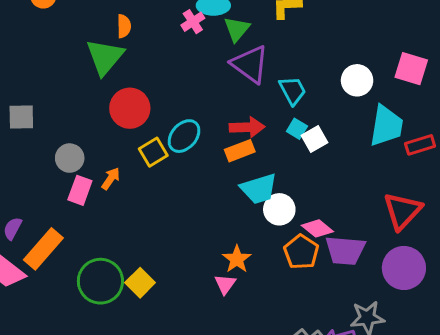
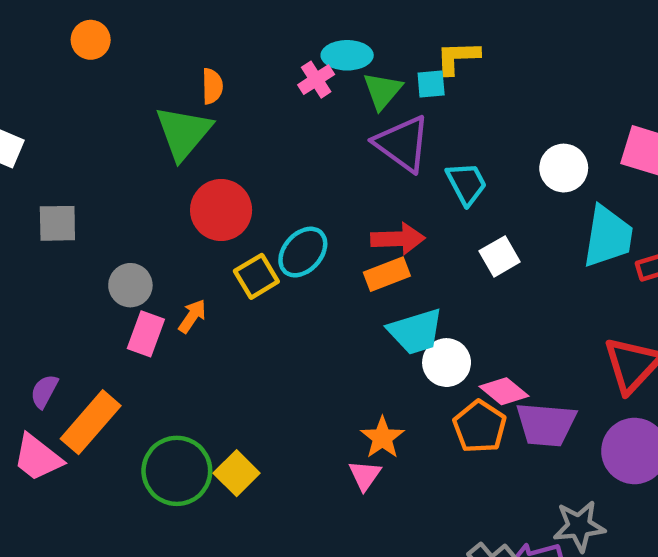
cyan square: (297, 129) -> (431, 84), moved, turned -36

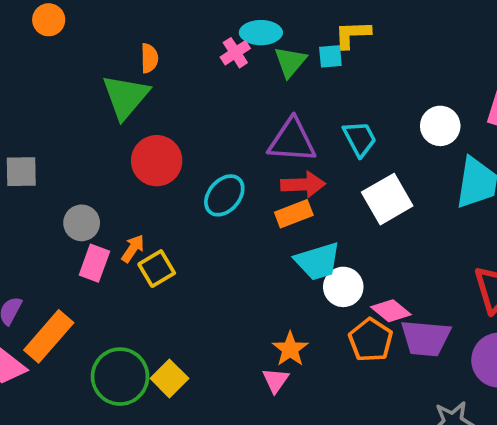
purple triangle: (402, 144) -> (292, 141), moved, turned -32
white square: (500, 256) -> (387, 199), size x1.5
yellow square: (256, 276) -> (157, 269), moved

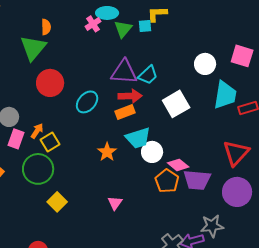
cyan trapezoid: (360, 139) -> (148, 75), moved, turned 75
orange star: (290, 349) -> (107, 152), moved
green circle: (120, 377) -> (38, 169), moved

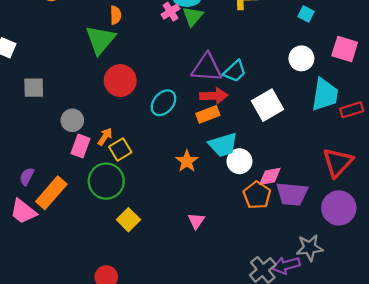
cyan square: (145, 26) -> (306, 14), moved, turned 32
green triangle: (123, 29) -> (193, 16), moved
pink diamond: (178, 165) -> (270, 176), turned -50

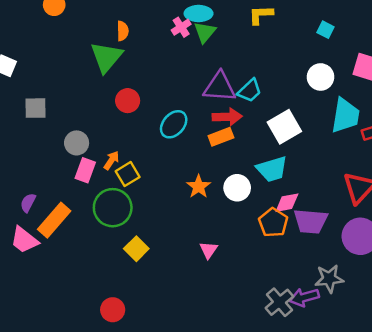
red circle: (120, 81) -> (128, 101), size x0.7
cyan trapezoid: (223, 145) -> (272, 169), moved
white circle: (239, 161) -> (237, 188), moved

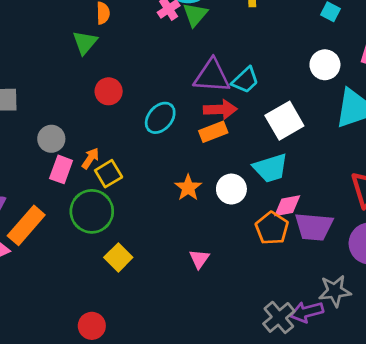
green triangle: (106, 57) -> (85, 42), size x0.7

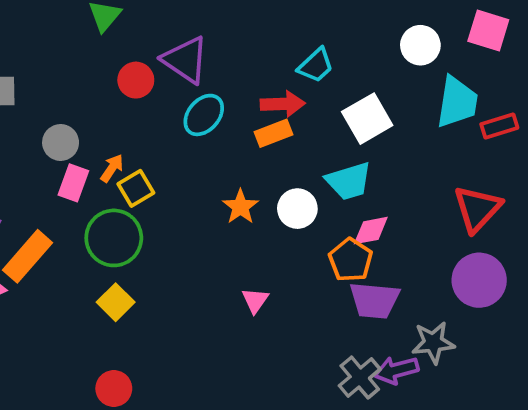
purple triangle: (212, 76) -> (185, 60), moved, turned 30
purple trapezoid: (314, 227) -> (374, 300), moved
yellow square: (118, 257) -> (116, 302), moved

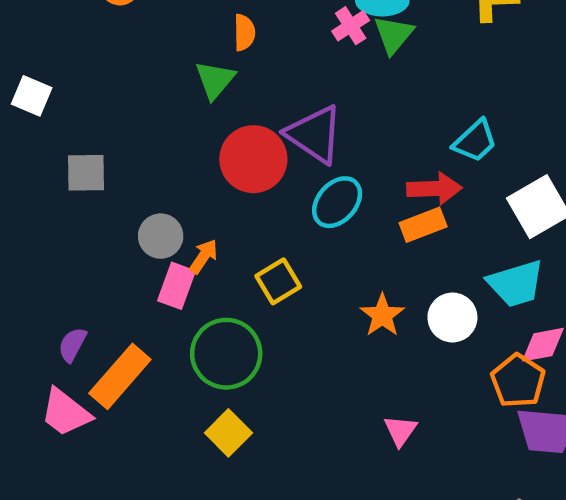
red circle: (136, 80) -> (253, 159), size x1.5
orange arrow: (112, 168) -> (204, 256), moved
yellow square: (136, 188) -> (278, 281), moved

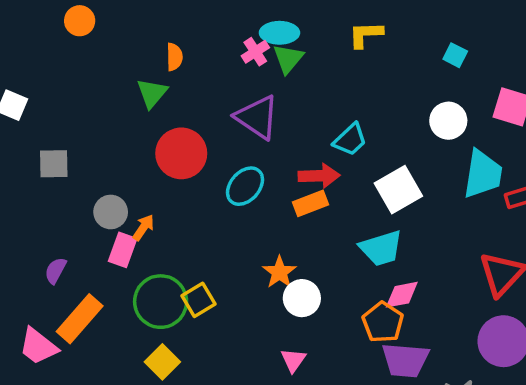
purple triangle: (314, 134) -> (257, 117), moved
yellow square: (278, 281) -> (198, 300), moved
white circle: (452, 318) -> (302, 298), moved
purple semicircle: (72, 345) -> (55, 271), moved

